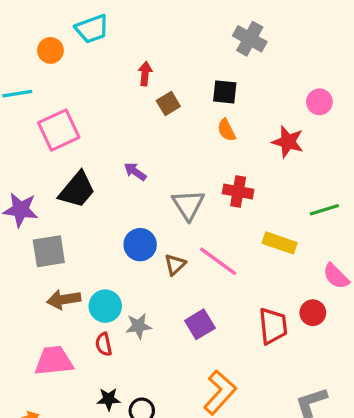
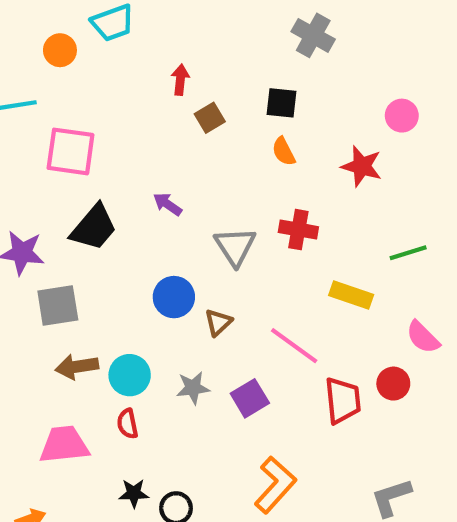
pink square: (59, 130) -> (71, 151), turned 33
pink line: (218, 261) -> (294, 346), moved
gray star: (138, 326) -> (193, 388), moved

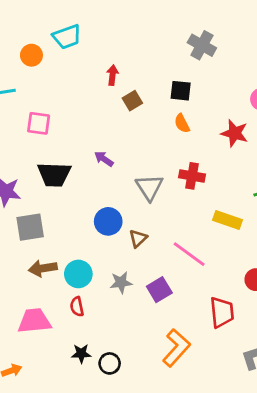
pink square: (71, 151) -> (39, 123), size x0.7
black trapezoid: (94, 227) -> (54, 175), turned 52
red trapezoid: (343, 400) -> (222, 312), moved

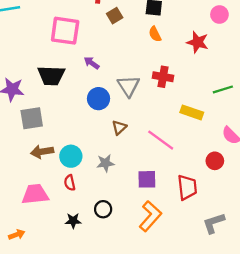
pink square: (39, 123) -> (65, 31), moved, size x1.5
blue circle: (108, 221) -> (98, 99), moved
purple square: (159, 290) -> (147, 179), moved, turned 30
black circle: (110, 363) -> (103, 209), moved

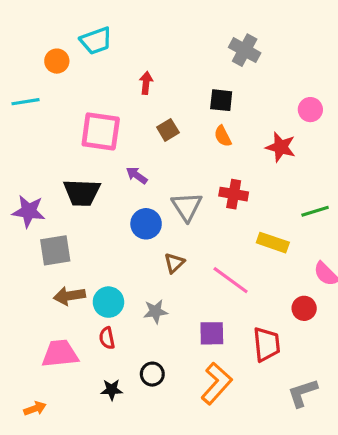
brown square: (115, 16) -> (168, 130), moved

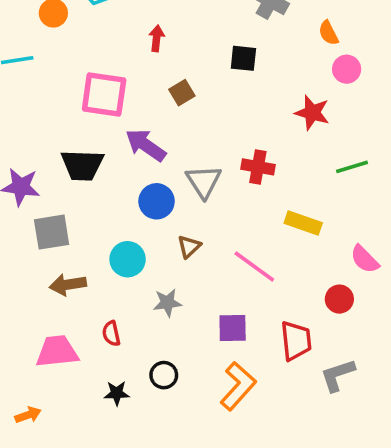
orange semicircle: (223, 136) -> (329, 33), moved
purple arrow: (137, 175) -> (146, 145), size x1.6
green line: (315, 211) -> (352, 167), moved
cyan circle: (108, 302) -> (128, 259), moved
gray L-shape: (303, 393) -> (338, 375), moved

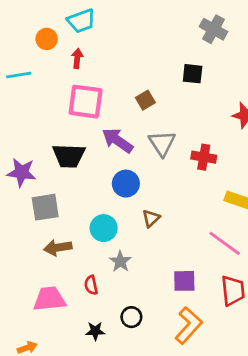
red arrow: (157, 38) -> (77, 58), moved
gray triangle: (204, 181) -> (162, 143), moved
pink line: (254, 266) -> (225, 243), moved
gray star: (167, 303) -> (120, 261), moved, turned -30

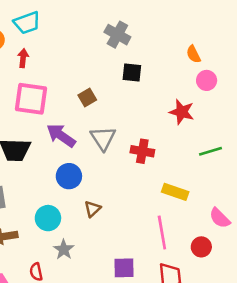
gray cross: (213, 29) -> (117, 35), moved
pink line: (225, 243) -> (162, 232), turned 44

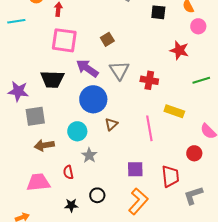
black square: (132, 73) -> (158, 12), moved
blue circle: (69, 176) -> (93, 99), size x1.4
pink line: (162, 232) -> (149, 128), moved

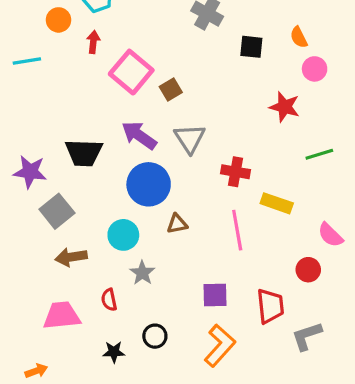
pink square: (64, 40) -> (131, 72), moved, turned 32
red cross: (149, 80) -> (236, 172), moved
gray square: (35, 116) -> (57, 211), turned -30
brown triangle: (111, 124) -> (177, 224), turned 32

